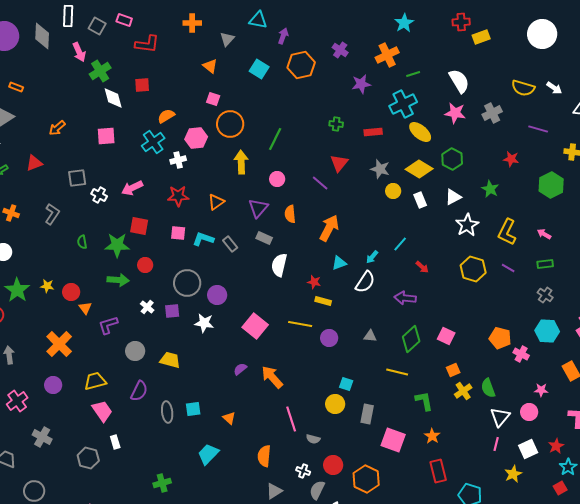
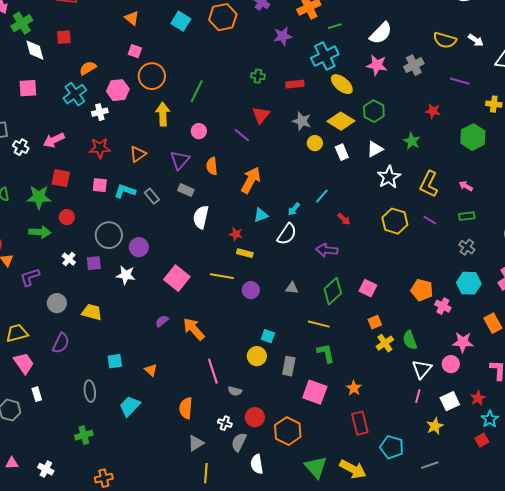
white semicircle: (459, 81) -> (381, 33), turned 75
pink star: (541, 390) -> (463, 342), size x1.5
green L-shape: (424, 401) -> (326, 353), moved
gray ellipse: (167, 412) -> (90, 391), moved

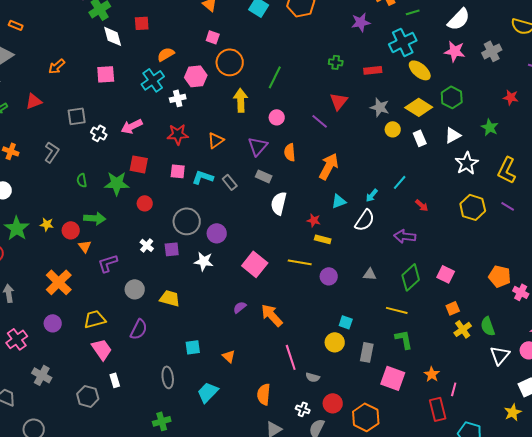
green arrow: (40, 232) -> (95, 218), moved
pink line: (418, 396) -> (454, 389), moved

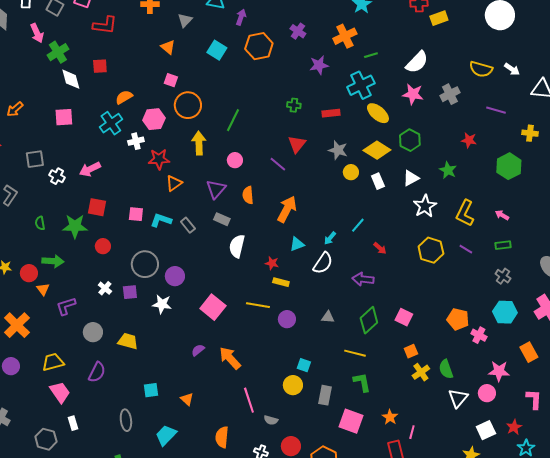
red star: (178, 134) -> (159, 159), moved

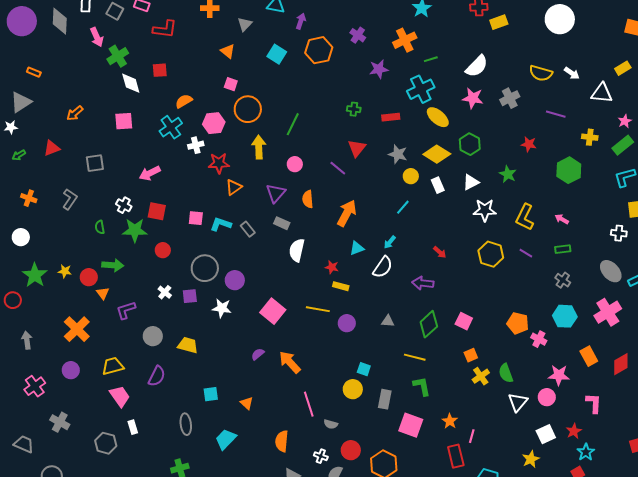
white cross: (57, 176) -> (124, 205), moved
white star: (425, 206) -> (485, 210), turned 30
cyan line: (358, 225) -> (403, 207), moved

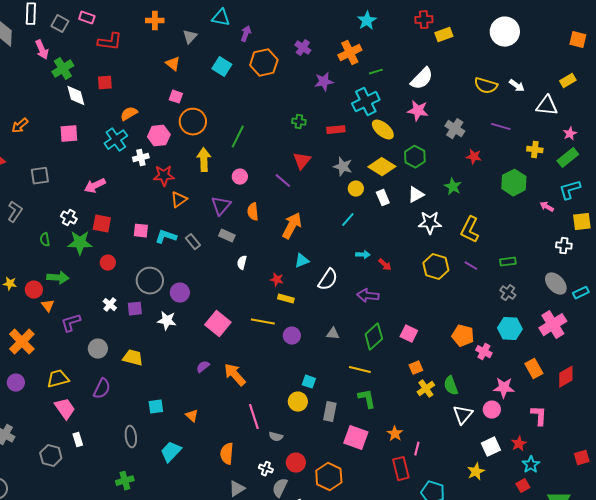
gray cross: (510, 98) -> (455, 129), moved, turned -30
pink arrow: (562, 219) -> (547, 207), moved
cyan arrow: (390, 242) -> (363, 255), moved, turned -128
white semicircle: (297, 250) -> (242, 263), size x0.6

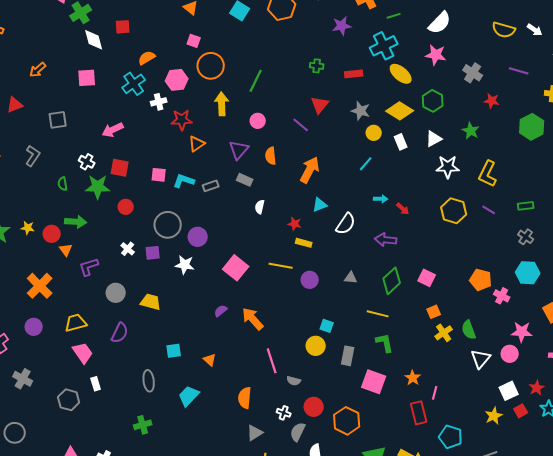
gray rectangle: (193, 242) -> (211, 186), turned -70
red square: (523, 486) -> (521, 411), moved

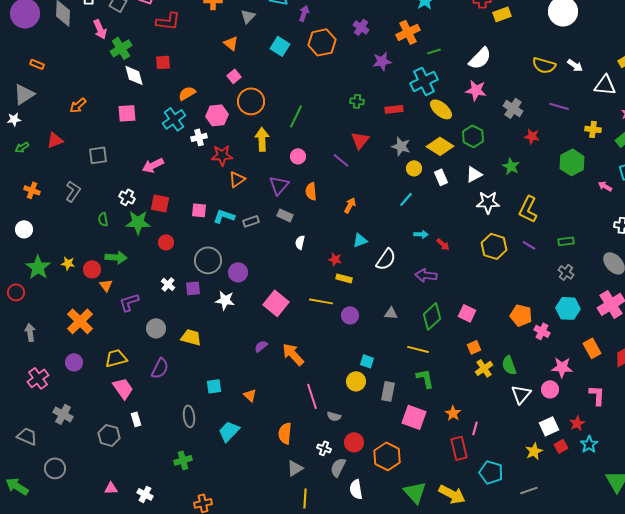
pink square: (194, 41) -> (234, 76), turned 32
orange arrow: (310, 170) -> (350, 205), size x0.6

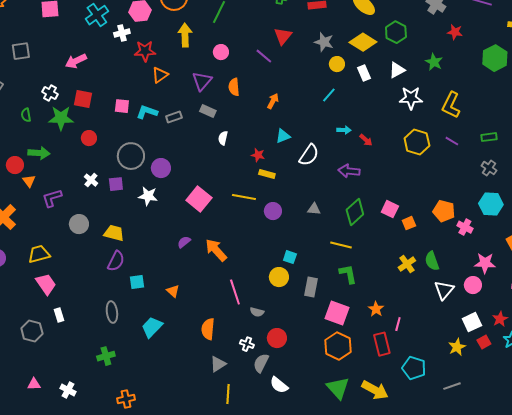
orange square: (474, 347) -> (409, 223), moved
purple semicircle: (160, 368) -> (116, 261), moved
orange hexagon: (387, 456) -> (338, 346), moved
white semicircle: (356, 489) -> (279, 385), turned -42

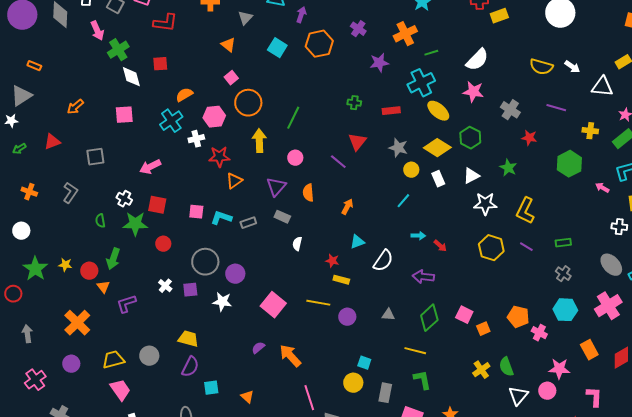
green arrow: (39, 153) -> (113, 259), turned 105
gray circle: (79, 224) -> (149, 356), moved

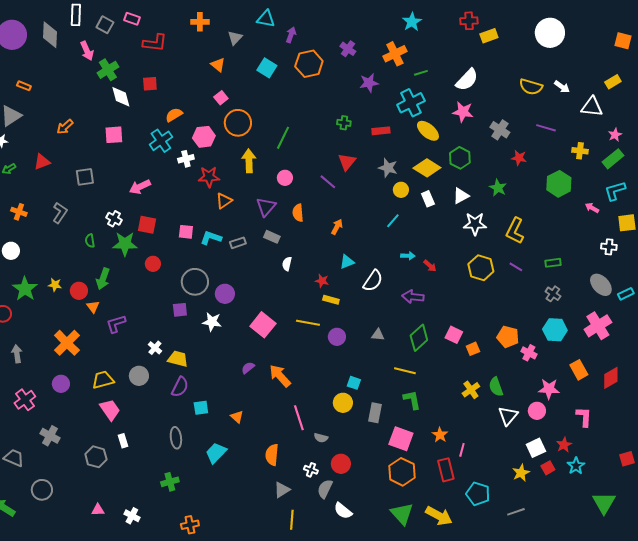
white cross: (165, 286) -> (155, 348), moved

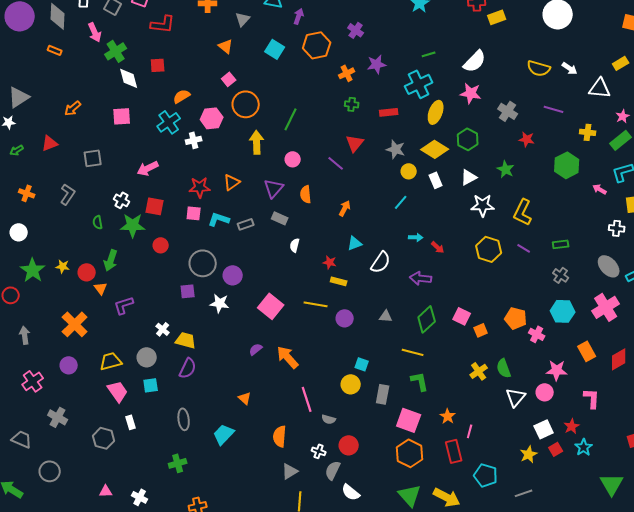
orange cross: (395, 54) -> (347, 73), moved, size x0.7
orange rectangle: (24, 86) -> (55, 50), moved
yellow ellipse: (428, 131) -> (436, 112), turned 70
red star: (209, 177) -> (200, 187), moved
cyan square: (201, 408) -> (151, 385), moved

